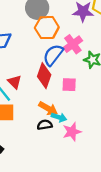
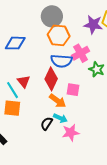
blue semicircle: (53, 55) -> (61, 61), turned -130
orange arrow: (48, 108) -> (57, 101), moved
black semicircle: (45, 125) -> (47, 124), turned -56

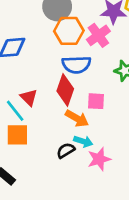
pink cross: (81, 53) -> (98, 35), moved
black semicircle: (47, 124) -> (66, 150), turned 32

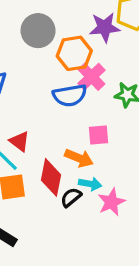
orange hexagon: (69, 31) -> (74, 53), moved
pink cross: (98, 35) -> (91, 77), moved
red diamond: (65, 90) -> (51, 177), moved

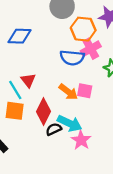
orange arrow: (79, 158) -> (68, 92), moved
cyan arrow: (90, 184) -> (70, 123), size x1.5
pink star: (111, 202) -> (81, 140), turned -30

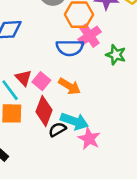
pink square: (85, 91) -> (41, 81), moved, turned 35

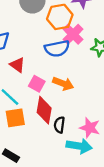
red triangle: (23, 78) -> (17, 65), moved
cyan arrow: (74, 121) -> (79, 146), moved
black semicircle: (57, 130) -> (59, 125), turned -42

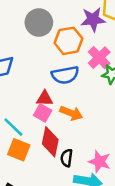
pink cross: (73, 34) -> (99, 58), moved
red triangle: (17, 65) -> (45, 98), moved, turned -35
orange square: (15, 118) -> (19, 150), turned 30

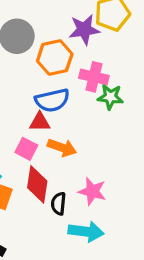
pink cross: (99, 58) -> (94, 77), turned -30
red triangle: (45, 98) -> (40, 122), moved
pink star: (100, 161) -> (92, 191), moved

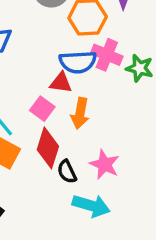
pink cross: (94, 77) -> (107, 55), moved
orange arrow: (62, 148) -> (80, 113), turned 72
black semicircle: (59, 204) -> (67, 172), turned -40

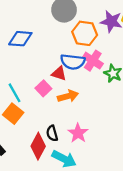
orange arrow: (80, 113) -> (68, 96), turned -126
red diamond: (48, 148) -> (38, 146), moved

